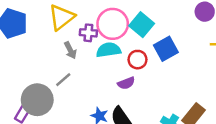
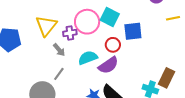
blue square: (166, 49) -> (133, 31), turned 36
cyan semicircle: (109, 50) -> (88, 58), moved
purple semicircle: (126, 83) -> (108, 65), size x1.5

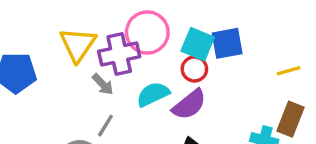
cyan square: (110, 17) -> (198, 44), moved
yellow line: (173, 18) -> (289, 71), moved
purple cross: (70, 33) -> (119, 54), size x1.6

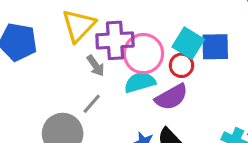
pink circle: (147, 32) -> (143, 54), moved

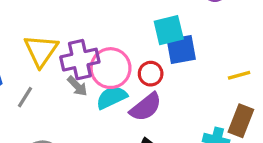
cyan square: (188, 43) -> (169, 30), moved, turned -36
gray arrow: (95, 66) -> (77, 86), moved
gray line: (92, 104) -> (25, 97), moved

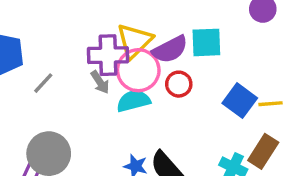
blue square: (181, 49) -> (240, 101), moved, turned 36
yellow triangle: (41, 51) -> (134, 41), moved
purple semicircle: (146, 107) -> (170, 49), moved

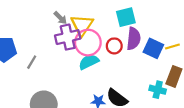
purple semicircle: (170, 49) -> (134, 39), moved, turned -45
gray arrow: (100, 82) -> (60, 18), moved

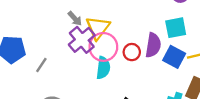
cyan square: (126, 17) -> (176, 28), moved
purple cross: (68, 37) -> (82, 40), turned -30
cyan semicircle: (89, 62) -> (103, 68), turned 120

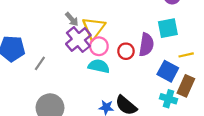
pink circle: (103, 47) -> (99, 46), size x0.7
blue square: (174, 57) -> (168, 71), moved
cyan semicircle: (103, 68) -> (99, 66), turned -85

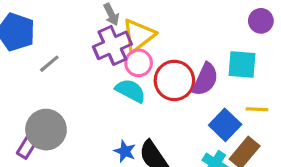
red circle: (126, 51) -> (174, 80), size x1.6

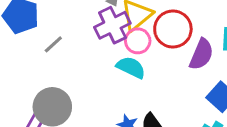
red circle: (174, 80) -> (173, 29), moved

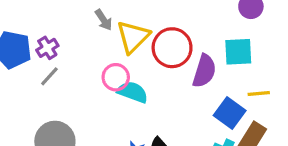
purple cross: (112, 25) -> (47, 48), moved, size x0.6
pink circle: (138, 41) -> (116, 77), moved

